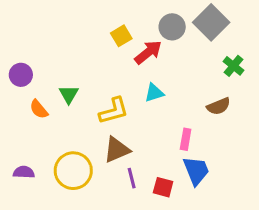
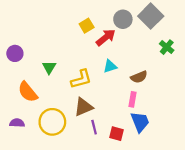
brown semicircle: (219, 106) -> (139, 77), moved
orange semicircle: (39, 109) -> (28, 92), moved, size x1.5

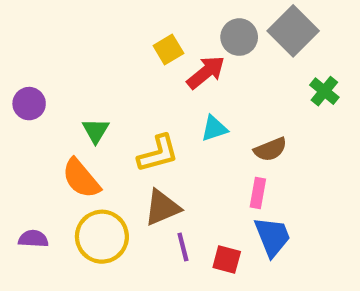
orange semicircle: (28, 92) -> (81, 178), moved

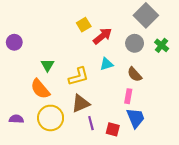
gray circle: (239, 37) -> (135, 43), moved
purple circle: (29, 104) -> (14, 42), moved
brown semicircle: (270, 149) -> (135, 74), turned 70

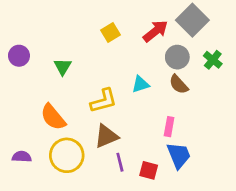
red arrow: (102, 36) -> (155, 31), moved
green triangle: (47, 65) -> (63, 67), moved
brown semicircle: (135, 74) -> (179, 84), moved

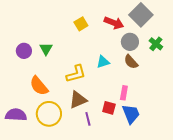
red arrow: (155, 31) -> (114, 23), turned 60
purple circle: (19, 56) -> (24, 51), moved
purple semicircle: (22, 157) -> (16, 115), size x1.5
red square: (149, 170) -> (109, 108), moved

